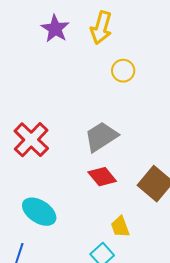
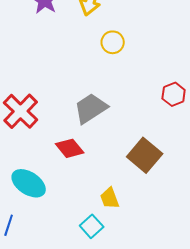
red diamond: (102, 177) -> (70, 148), moved

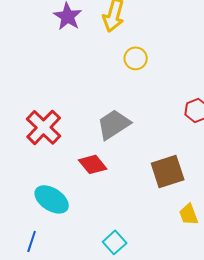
brown square: (145, 155) -> (168, 171), turned 32
yellow trapezoid: (110, 198) -> (189, 214), moved

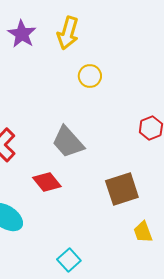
gray trapezoid: (114, 124) -> (68, 142), turned -99

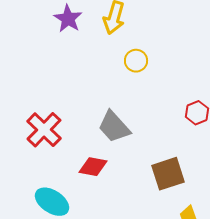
red diamond: (47, 182) -> (93, 167), turned -40

